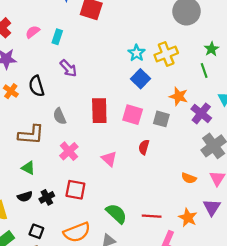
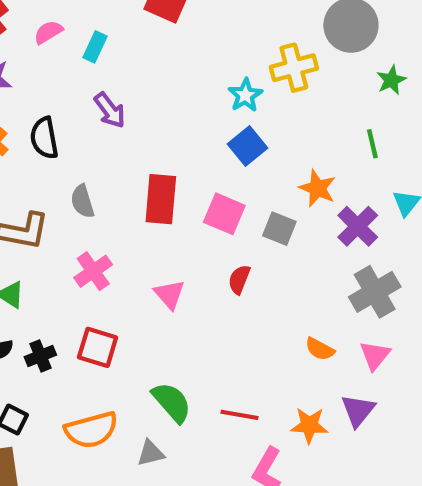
green star: (211, 49) -> (391, 80), moved
yellow cross: (166, 54) -> (294, 68), moved
orange star: (188, 218) -> (309, 425), turned -30

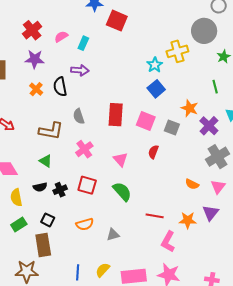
purple arrow: (110, 110) -> (80, 70), moved, turned -48
green semicircle: (172, 402) -> (122, 191), moved
orange semicircle: (91, 430) -> (85, 224), size x0.7

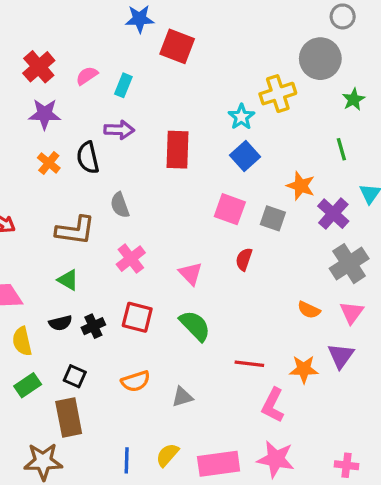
red rectangle: (116, 115) -> (178, 150), moved

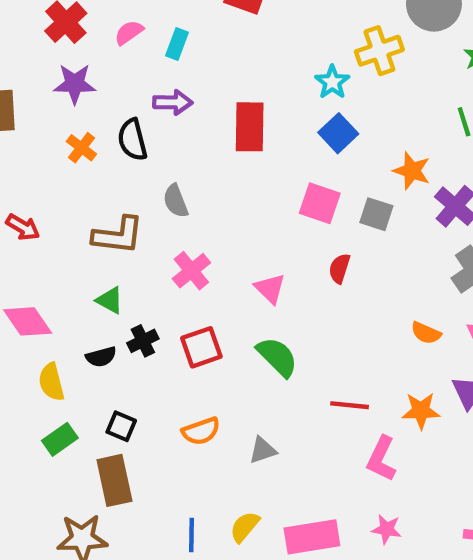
red square: (137, 317) -> (201, 347), turned -32
black cross: (93, 326) -> (143, 341), moved
pink star: (276, 459) -> (387, 529), size x0.6

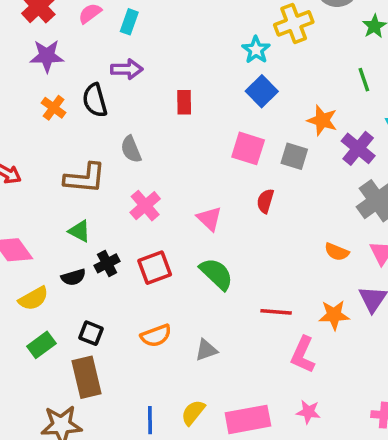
red rectangle: (250, 127) -> (184, 102), moved, size x0.6
yellow semicircle: (51, 382) -> (33, 298), turned -104

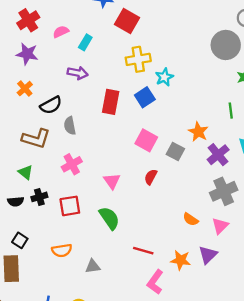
yellow cross: (294, 23) -> (138, 59), moved
blue square: (262, 91) -> (145, 97), moved
black semicircle: (95, 100) -> (51, 105), moved, turned -115
red rectangle: (184, 102) -> (111, 102), size x1.5

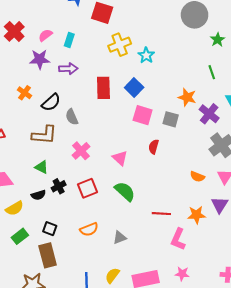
purple star: (27, 54) -> (40, 59), moved
blue square: (145, 97) -> (134, 88), moved

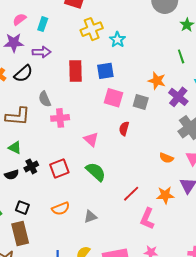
blue square: (134, 88) -> (105, 71), turned 36
black semicircle: (51, 102) -> (23, 74), moved
pink cross: (81, 151) -> (60, 118), moved, turned 36
red line: (161, 214) -> (131, 194), turned -48

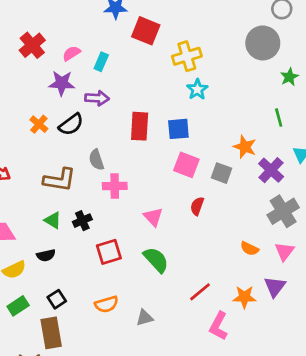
yellow cross: (92, 29) -> (187, 56), moved
black cross: (31, 166) -> (82, 221), moved
black square: (22, 208) -> (57, 299), turned 32

